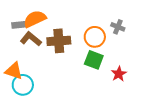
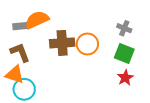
orange circle: (95, 37) -> (87, 44), moved
brown L-shape: (31, 39) -> (20, 52), moved, turned 30
green square: (94, 60) -> (124, 53), moved

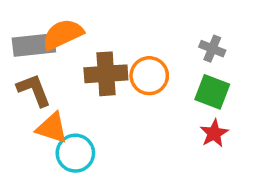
gray rectangle: (20, 26) -> (34, 45), size x1.6
orange triangle: (15, 75) -> (52, 128), moved
cyan circle: (24, 89) -> (75, 153), moved

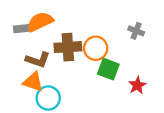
gray rectangle: (34, 45) -> (22, 29), size x0.6
brown L-shape: (34, 90) -> (38, 60), moved, turned 130
green square: (212, 92) -> (108, 69), moved

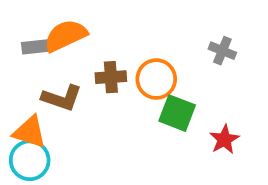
brown cross: (68, 47) -> (111, 77), size x0.7
orange triangle: (33, 82) -> (30, 132), moved
cyan circle: (48, 98) -> (30, 160), moved

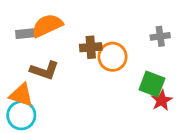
gray cross: (222, 51) -> (160, 36), turned -30
brown cross: (111, 77) -> (91, 47), moved
green square: (177, 113) -> (152, 84), moved

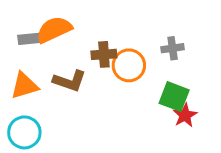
gray cross: (160, 36) -> (173, 48), moved
brown L-shape: (44, 70) -> (70, 81), moved
orange triangle: (21, 95) -> (24, 86), moved, turned -35

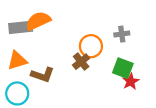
gray rectangle: (29, 39) -> (21, 27), size x1.5
brown cross: (104, 54) -> (81, 62), moved, turned -35
brown L-shape: (70, 81) -> (43, 75), moved

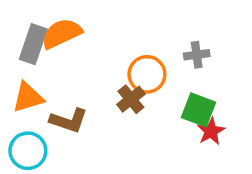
gray rectangle: (21, 27) -> (33, 44), turned -65

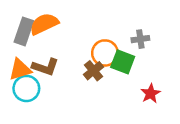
green square: (198, 110) -> (123, 62), moved
brown L-shape: (69, 121) -> (45, 67), moved
cyan circle: (28, 151) -> (26, 88), moved

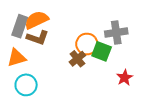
gray cross: (140, 39) -> (116, 32), size x1.5
brown L-shape: (45, 67) -> (38, 38), moved
cyan circle: (26, 88) -> (26, 85), moved

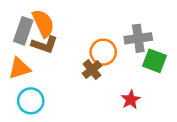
orange semicircle: (37, 20) -> (43, 23), turned 90
green square: (102, 51) -> (154, 61), moved
red star: (125, 78) -> (131, 100), moved

